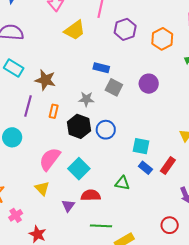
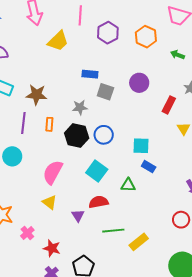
red rectangle: (168, 166) -> (169, 105), moved
cyan square: (79, 169) -> (97, 171), moved

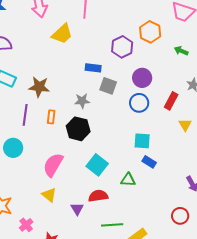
purple hexagon: (108, 33) -> (122, 47), moved
blue circle: (104, 135) -> (139, 103), moved

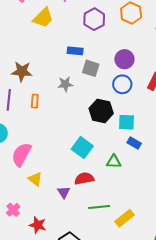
purple hexagon: (122, 47) -> (94, 19), moved
black hexagon: (78, 129) -> (101, 111), moved
pink semicircle: (53, 165) -> (21, 155), moved

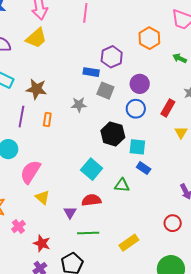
yellow trapezoid: (43, 18) -> (36, 38), moved
purple hexagon: (94, 19) -> (112, 57), moved
green line: (99, 207) -> (88, 233), moved

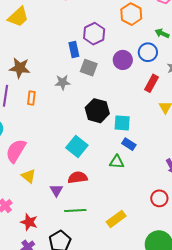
blue rectangle: (91, 72) -> (74, 49), turned 70
blue circle: (136, 109) -> (148, 52), moved
green triangle: (122, 185) -> (117, 162), moved

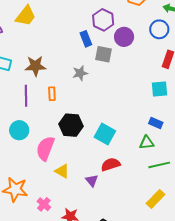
purple circle: (123, 60) -> (124, 37), moved
black hexagon: (97, 111) -> (71, 125), moved
cyan square: (122, 123) -> (160, 89), moved
green line: (75, 210) -> (159, 165), moved

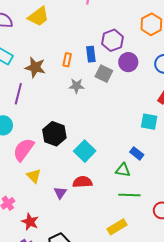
orange rectangle: (52, 94) -> (67, 60), moved

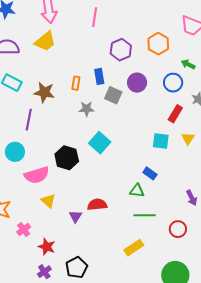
purple hexagon: (112, 40) -> (121, 50), moved
pink semicircle: (24, 150) -> (37, 175), turned -140
cyan square: (85, 151) -> (100, 143), moved

